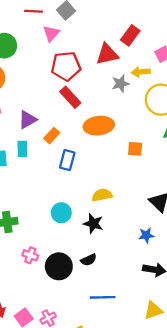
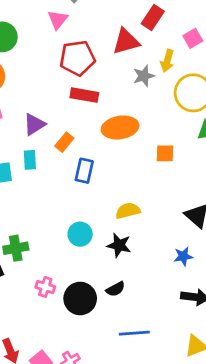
yellow arrow: (141, 72) -> (167, 61), turned -66
red rectangle: (70, 97) -> (84, 95), turned -35

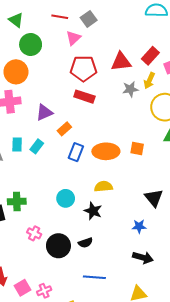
red rectangle: (153, 18) -> (150, 56), moved
orange ellipse: (120, 128) -> (106, 151), moved
cyan rectangle: (30, 160) -> (37, 146), moved, turned 32

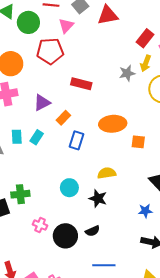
green circle: (31, 45) -> (28, 22), moved
red triangle: (121, 62) -> (108, 15), moved
red pentagon: (83, 68) -> (50, 51), moved
orange square: (137, 148) -> (138, 142), moved
orange ellipse: (106, 151) -> (113, 124), moved

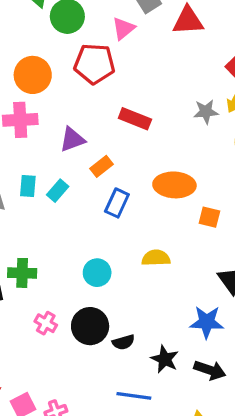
black star: (98, 198) -> (165, 359), moved
blue star: (145, 211) -> (207, 322), size x1.5
black circle: (65, 236) -> (90, 326), moved

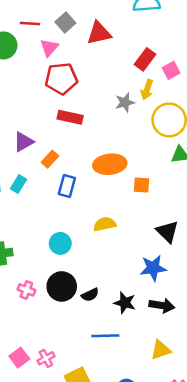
red pentagon: (94, 64) -> (61, 79), moved

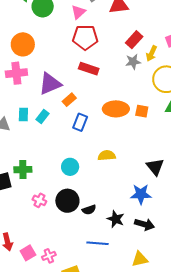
red rectangle: (145, 59) -> (134, 40), moved
purple triangle: (23, 142) -> (50, 84), size x1.4
orange square: (142, 185) -> (142, 111), moved

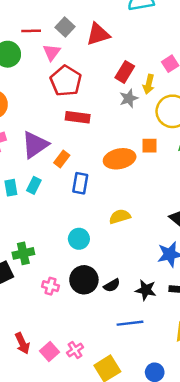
red pentagon: (85, 37) -> (66, 81), turned -30
orange square: (142, 111) -> (149, 146), moved

